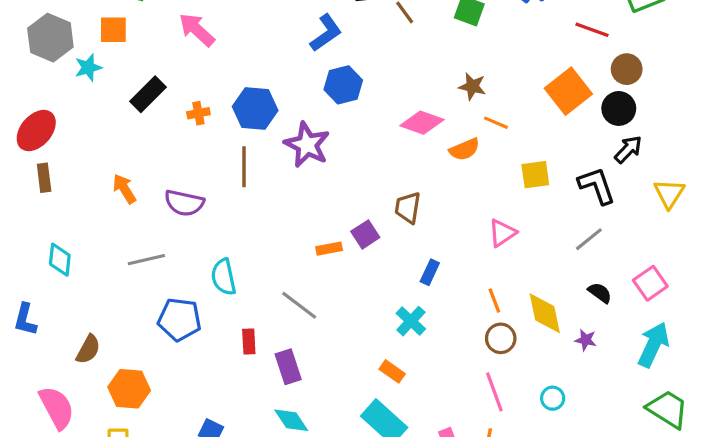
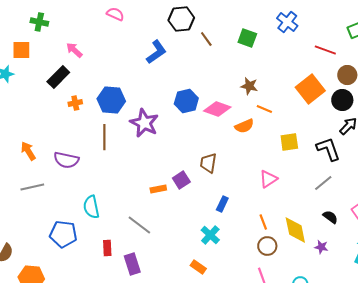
pink arrow: (197, 30) -> (74, 50), size x0.7
blue hexagon: (343, 85) -> (186, 101), moved
black rectangle: (148, 94) -> (58, 77), moved
gray line: (146, 260) -> (32, 187), moved

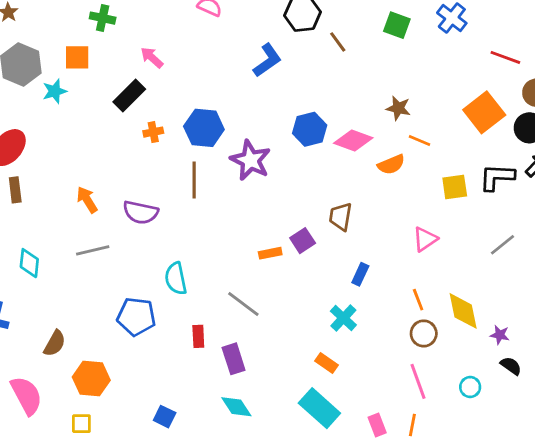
green square: (247, 38) -> (397, 25), moved
black L-shape: (328, 149) -> (497, 177), moved, turned -68
black semicircle: (330, 217) -> (511, 366), moved

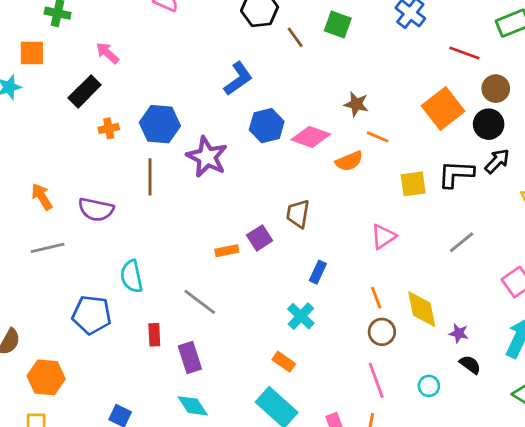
green square: (397, 25) -> (338, 25), moved
blue L-shape: (267, 60) -> (238, 79), moved

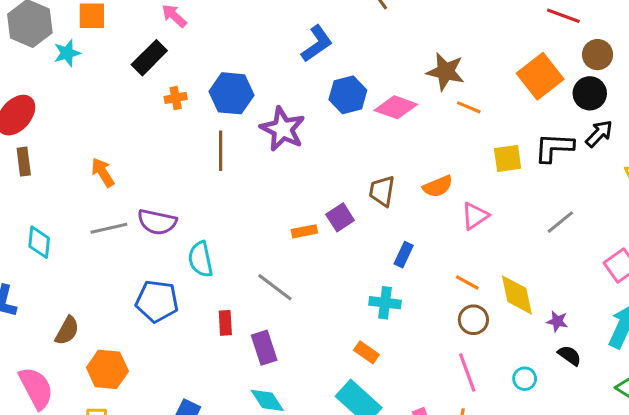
brown star: (356, 104) -> (446, 72), size x1.4
orange semicircle: (349, 161) -> (438, 186), moved
purple semicircle: (96, 210) -> (157, 222), moved
orange line: (376, 298) -> (467, 283), turned -40
cyan cross: (301, 316) -> (385, 303), turned -36

